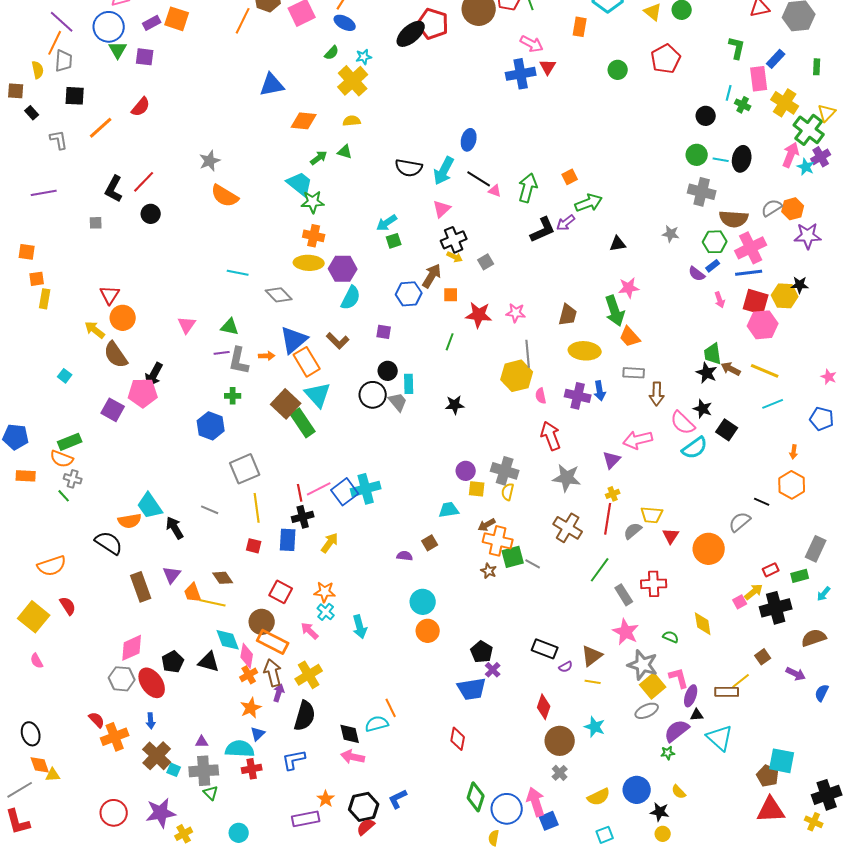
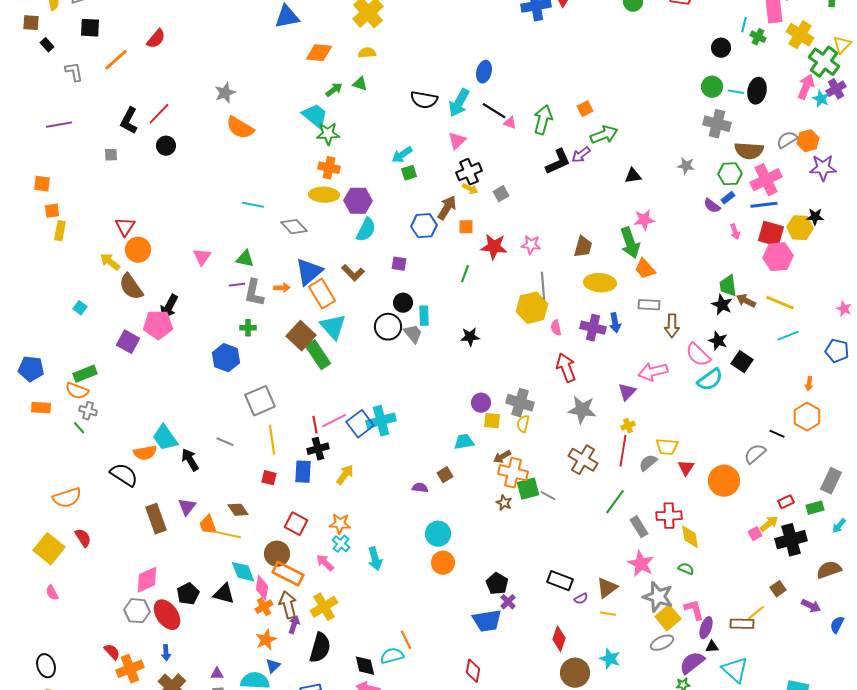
yellow diamond: (703, 624) -> (690, 537), moved

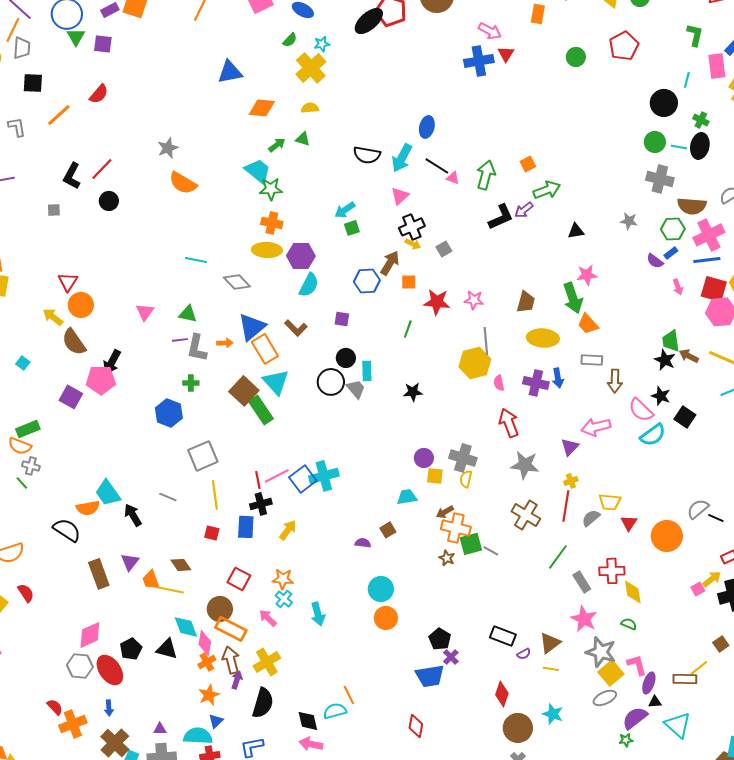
green cross: (758, 37) -> (701, 120), moved
black circle: (721, 48) -> (664, 103), size x1.4
black line: (777, 434) -> (716, 518), moved

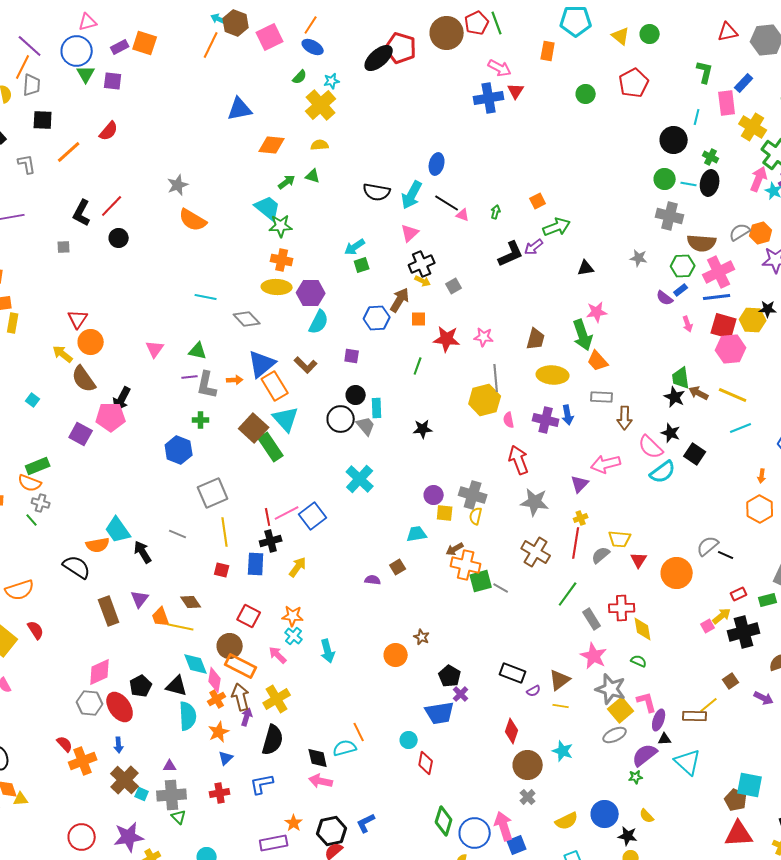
green arrow: (486, 175) -> (496, 212), size x0.5
cyan cross: (324, 476) -> (360, 479), moved, turned -32
brown star: (447, 558) -> (422, 637), moved
cyan circle: (381, 589) -> (409, 740), moved, size x0.7
cyan semicircle: (198, 736) -> (188, 716), moved, turned 84

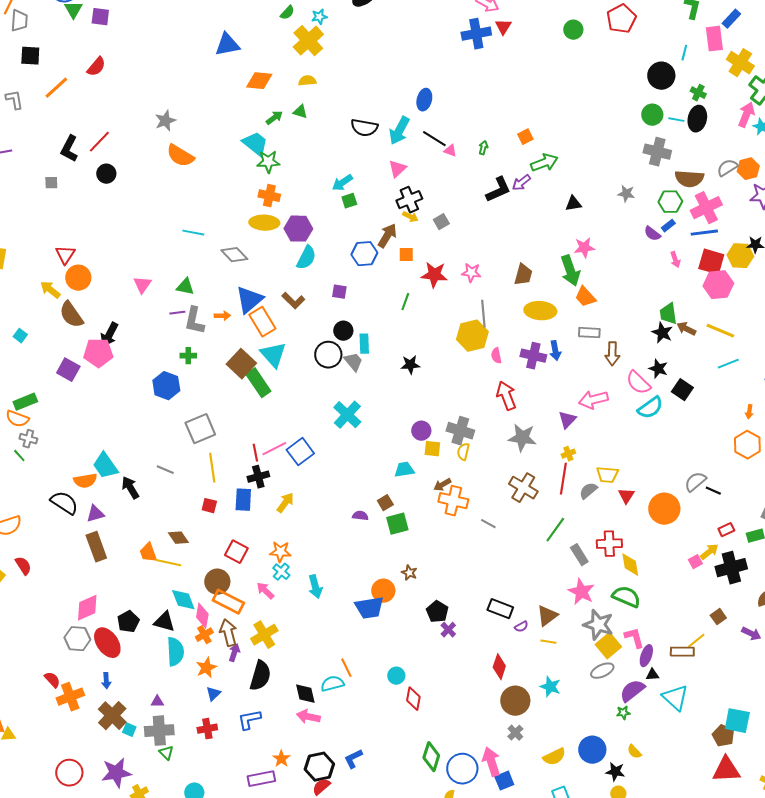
green square: (481, 581) -> (397, 524), moved
purple triangle: (140, 599) -> (95, 514), moved, turned 36
green semicircle: (639, 661) -> (626, 597), size x1.8
blue trapezoid: (440, 713) -> (369, 608), moved

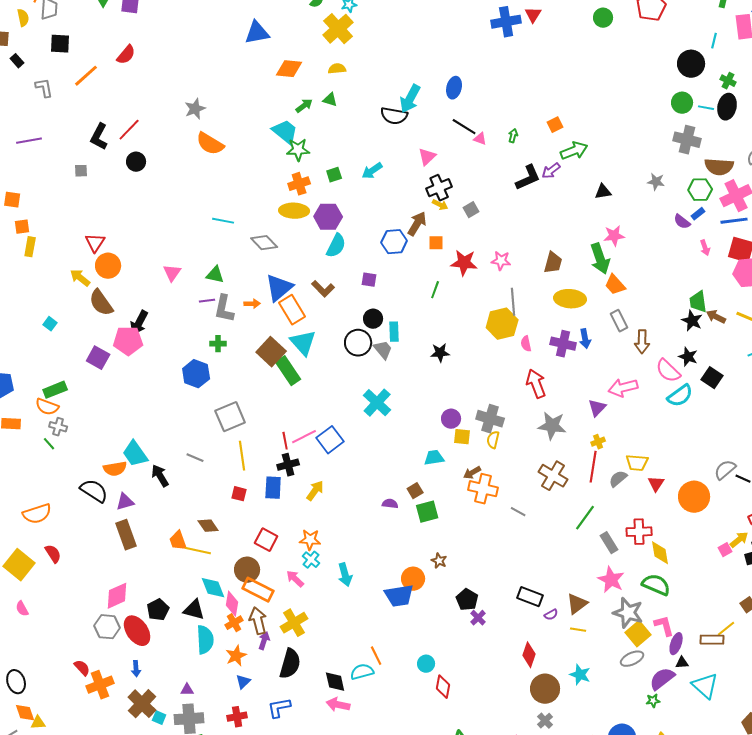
cyan arrow: (399, 131) -> (410, 99), moved
orange cross: (269, 196) -> (299, 184), turned -30
green square: (349, 201) -> (334, 175), moved
gray rectangle: (589, 333) -> (619, 321), turned 60

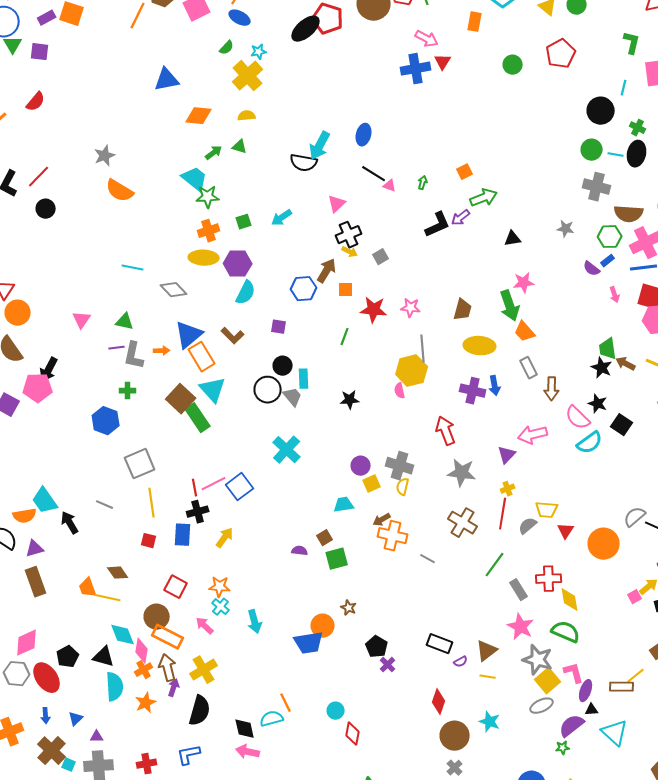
pink semicircle: (526, 344) -> (400, 391), moved
yellow square: (462, 437) -> (372, 484), turned -30
blue triangle: (243, 682) -> (76, 719), moved

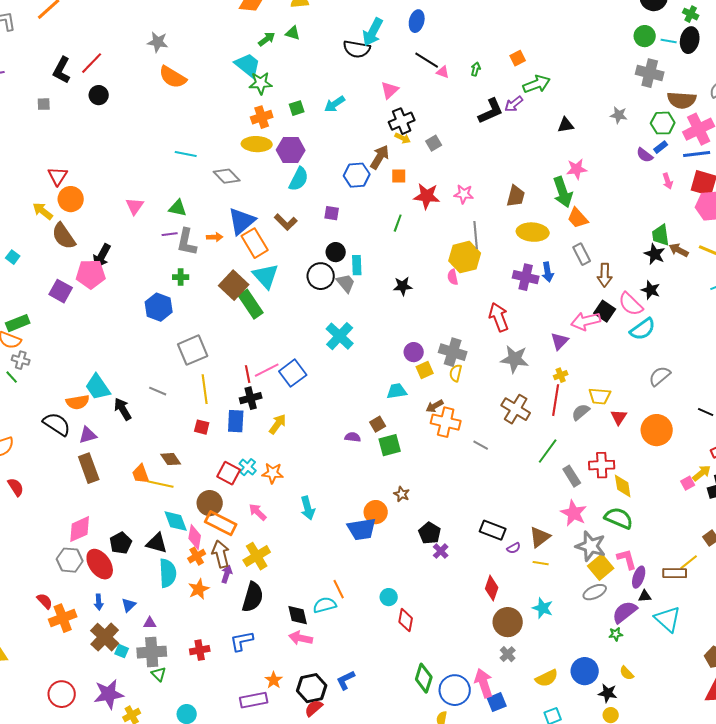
gray star: (105, 156) -> (158, 42), turned 30
black square: (622, 425) -> (605, 311), moved
gray semicircle: (635, 517) -> (660, 376), moved
cyan cross: (221, 607) -> (248, 467), moved

